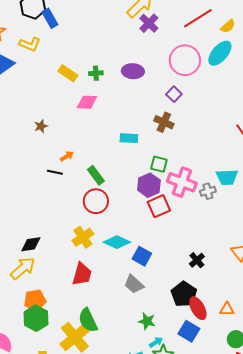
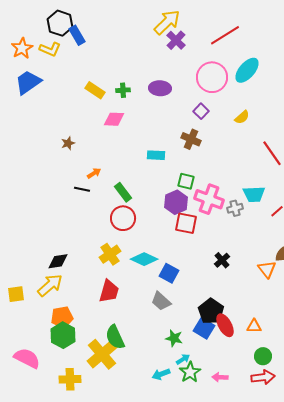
yellow semicircle: (228, 26) -> (242, 117), moved
yellow L-shape: (30, 44) -> (50, 49), moved
red square: (159, 206) -> (186, 223), turned 35
black cross: (197, 260) -> (222, 260), moved
blue square: (189, 331) -> (204, 328), moved

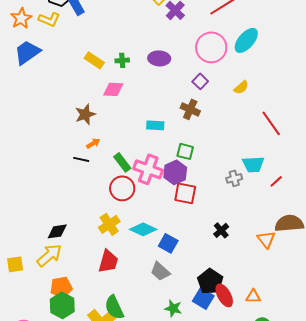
brown star: (68, 143) -> (85, 114), moved, size x1.5
pink cross: (209, 199) -> (148, 169), moved

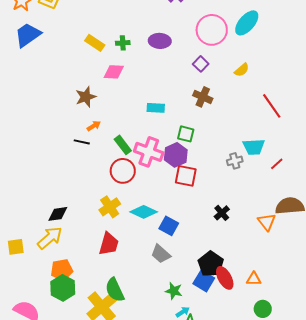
brown cross: (190, 109) -> (203, 97), moved

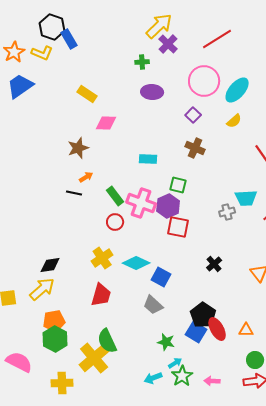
cyan ellipse: (247, 23) -> (237, 90), moved
green cross: (123, 43) -> (142, 62), moved
red circle: (123, 171) -> (115, 222), size x0.7

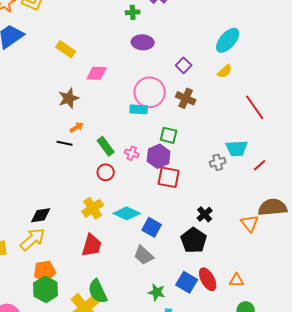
pink circle: (204, 81) -> (150, 92), moved
yellow rectangle: (87, 94) -> (66, 49), moved
pink cross: (141, 203) -> (132, 153), size x0.5
black pentagon: (203, 315) -> (194, 240), moved

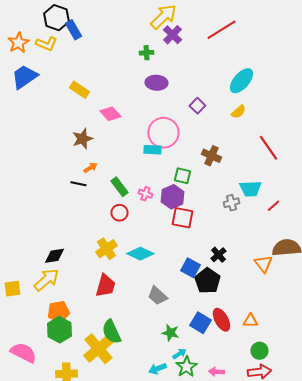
pink diamond: (97, 73) -> (110, 114), turned 45
brown cross: (186, 98) -> (211, 156), moved
blue square: (152, 227) -> (190, 268), moved

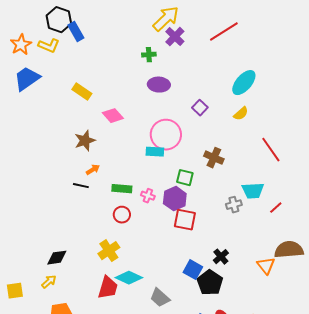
green rectangle: (119, 187) -> (122, 189), turned -48
cyan diamond: (140, 254) -> (129, 278), moved
yellow arrow: (46, 280) -> (49, 282), size x0.6

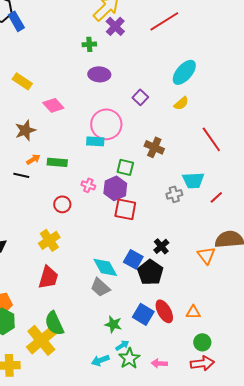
green rectangle: (122, 189) -> (57, 162), moved
cyan diamond: (129, 278) -> (105, 267), moved, turned 36

